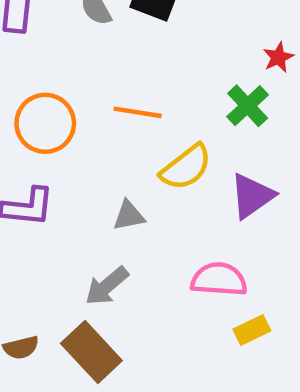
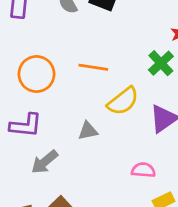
pink semicircle: (219, 279) -> (143, 170), size x0.7
gray arrow: (107, 286) -> (45, 162), moved

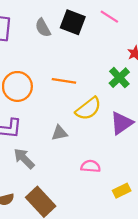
gray arrow: (45, 162) -> (24, 158), turned 85
pink semicircle: (143, 170) -> (91, 166), moved

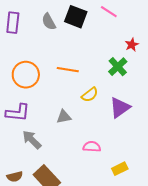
yellow semicircle: (88, 109) -> (90, 95), size x0.7

